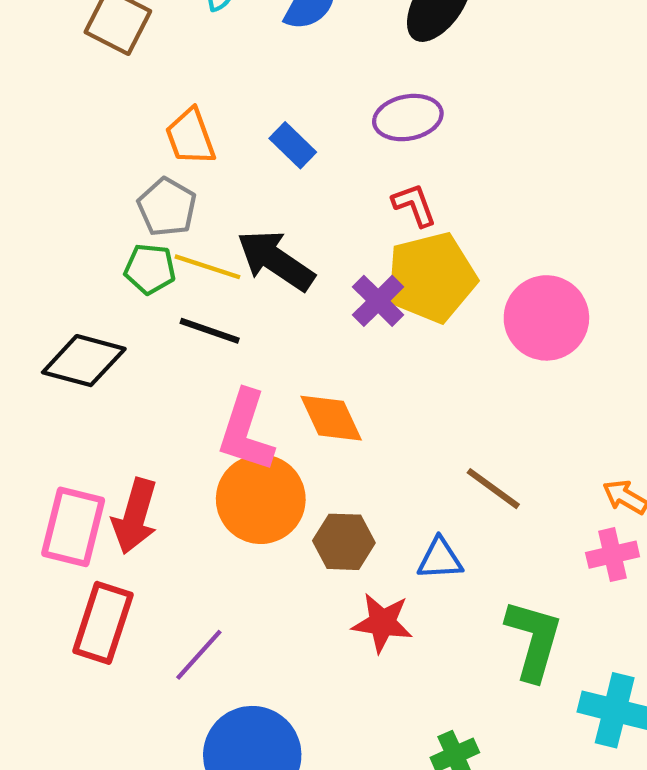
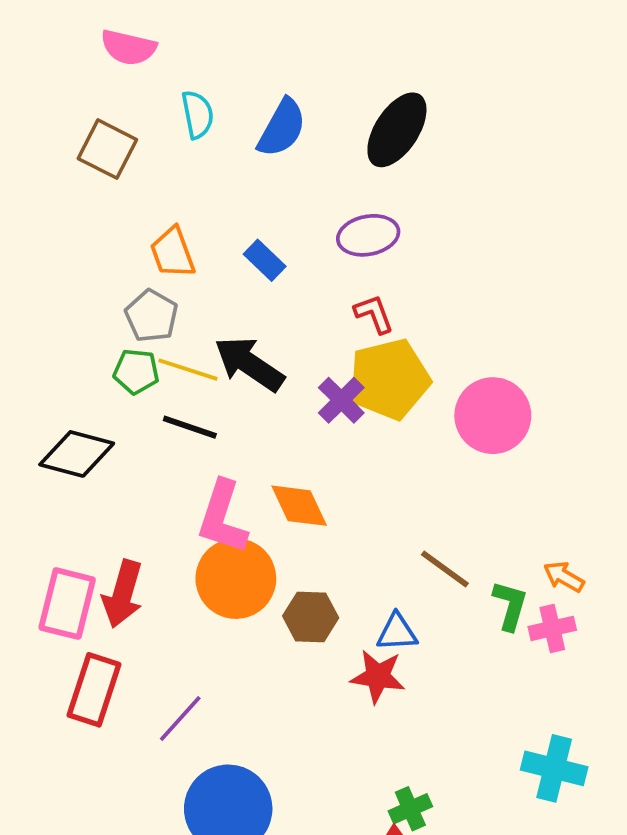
red star: (382, 623) -> (378, 676), moved
green L-shape: (534, 640) -> (510, 605), moved, size x0.7

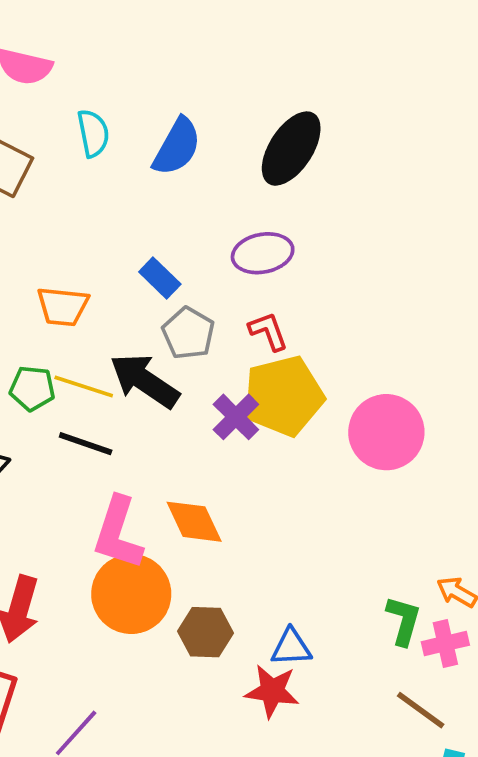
orange trapezoid: (173, 253) -> (63, 307), moved, turned -64
gray pentagon: (151, 316) -> (188, 333), moved
brown line: (445, 569) -> (421, 710), moved

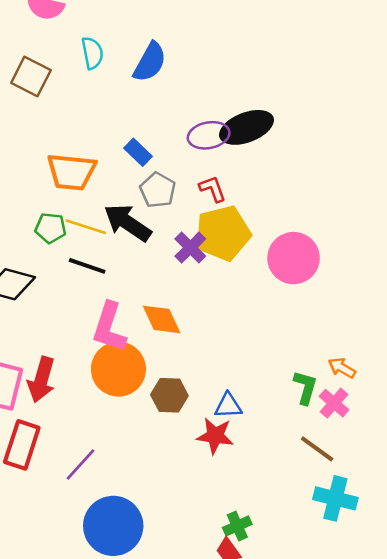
black ellipse: (291, 149) -> (246, 127), moved, turned 36
orange trapezoid: (63, 307) -> (71, 172), size x1.4
pink cross: (445, 643) -> (334, 403), turned -36

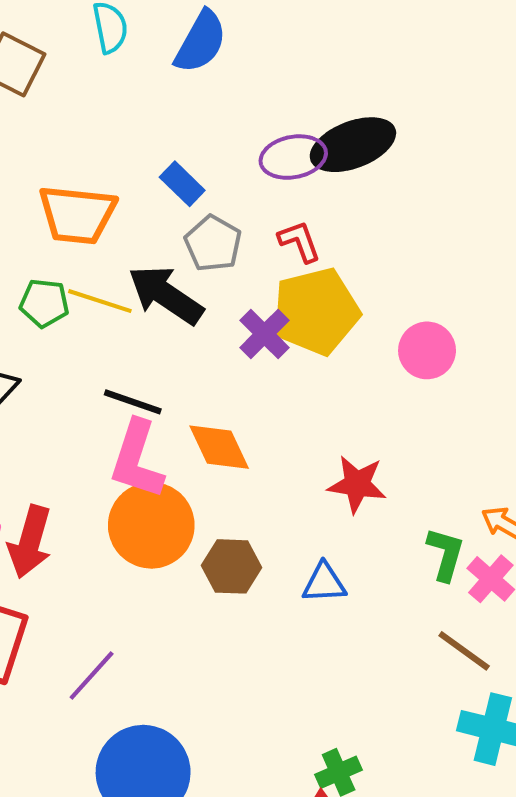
pink circle: (294, 258) -> (427, 350), size x0.7
black line: (87, 266) -> (133, 402), moved
red star: (215, 436) -> (357, 484), moved

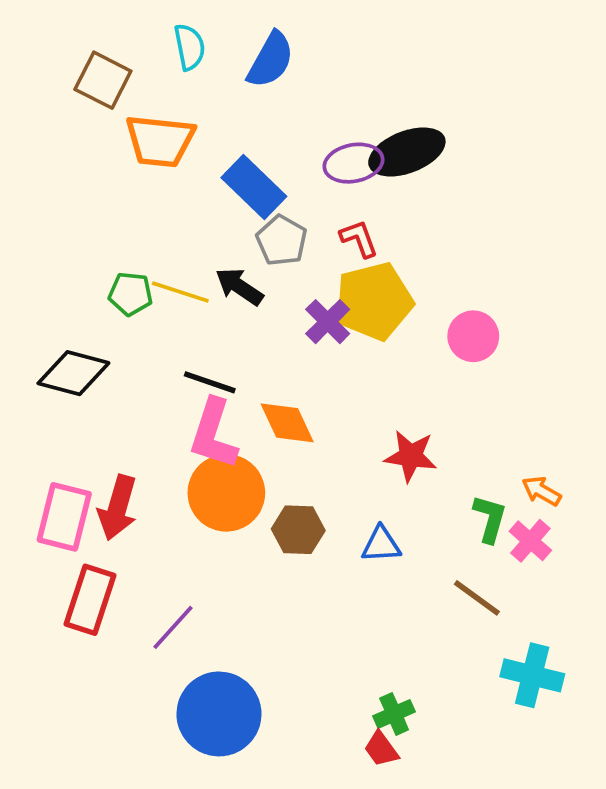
blue rectangle: (182, 184) -> (254, 187), size x1.6
orange trapezoid: (77, 215) -> (160, 141), moved
black arrow: (166, 295) -> (239, 287), size x0.7
brown line: (464, 651) -> (477, 598), moved

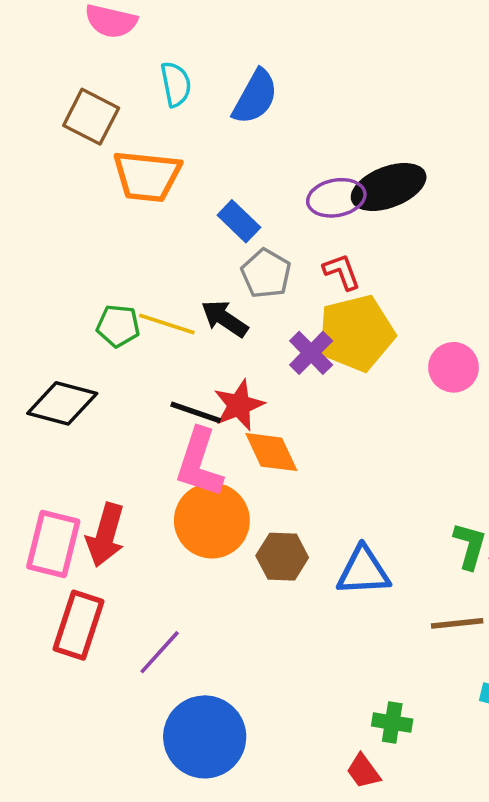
blue rectangle: (254, 187) -> (239, 221), size x0.7
red star: (411, 456) -> (239, 405), moved, turned -30
blue triangle: (381, 544) -> (363, 571), size x1.4
brown line: (477, 598) -> (457, 623), turned -42
green cross: (394, 714) -> (392, 723), moved, turned 33

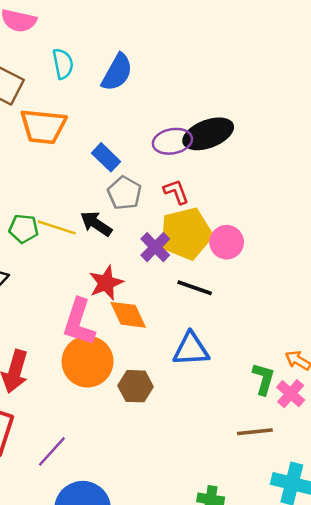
pink circle: (453, 367) -> (227, 242), moved
black line: (196, 412) -> (195, 288), moved
blue triangle: (363, 571) -> (191, 349), moved

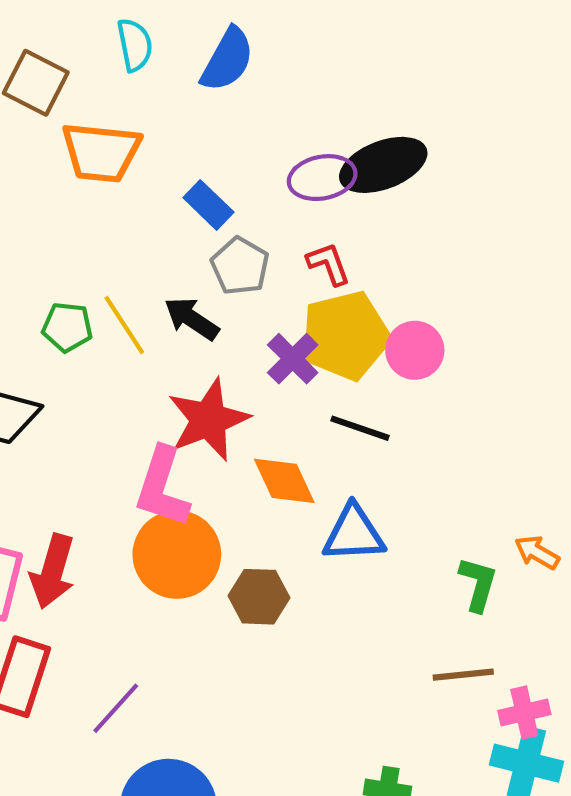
yellow line: (57, 227) -> (124, 325), turned 39
red star: (106, 283) -> (208, 420), size x1.4
orange diamond: (128, 315) -> (284, 481), moved
pink cross: (291, 394) -> (524, 713), moved, turned 36

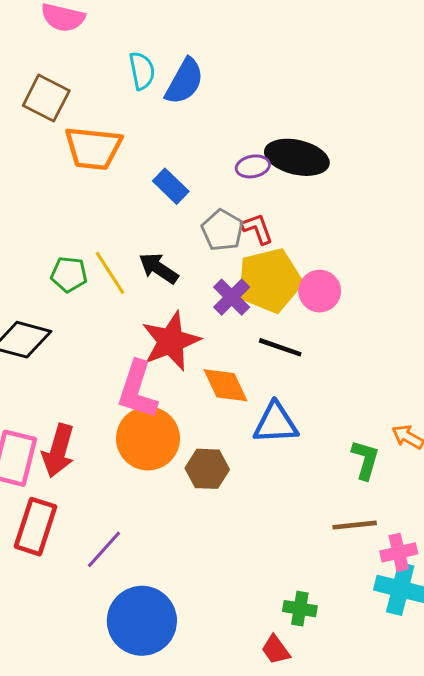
cyan semicircle: (135, 45) -> (142, 71), moved
black ellipse: (383, 165) -> (297, 157), turned 34
purple ellipse: (322, 178) -> (253, 166), size x0.7
gray pentagon: (240, 266) -> (222, 230), moved

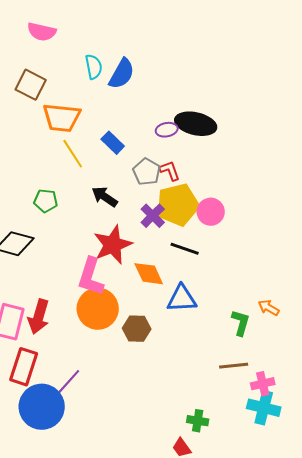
yellow line: (110, 273) -> (73, 154), moved
blue circle: (142, 621) -> (42, 407), moved

